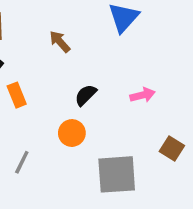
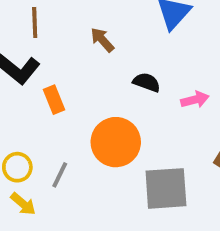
black semicircle: (86, 95) -> (147, 82), moved, turned 65
orange circle: (72, 133) -> (116, 142), size x1.6

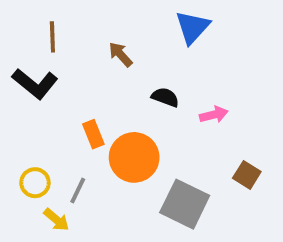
orange rectangle: (54, 100) -> (93, 134), moved
gray square: (166, 188) -> (185, 204), turned 30
yellow arrow: (23, 204) -> (56, 220), moved

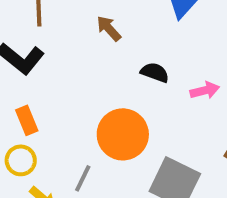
orange rectangle: (93, 134) -> (27, 120), moved
gray line: (78, 190) -> (83, 178), moved

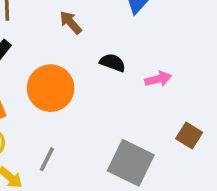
orange circle: (123, 134) -> (51, 88), moved

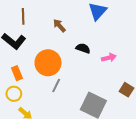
gray line: (47, 159) -> (56, 86), moved

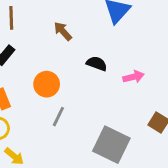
orange circle: (48, 63) -> (47, 84), size x0.7

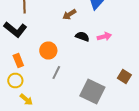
brown arrow: (63, 31) -> (69, 14), moved, turned -80
pink arrow: (133, 77) -> (104, 36), moved

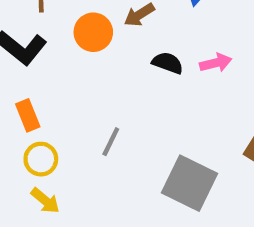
orange circle: (48, 50) -> (93, 32), moved
yellow circle: (15, 80) -> (41, 159), moved

